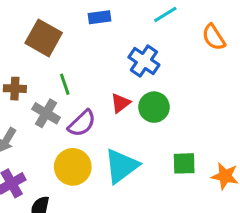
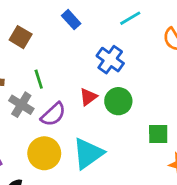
blue rectangle: (100, 17) -> (71, 20), turned 54
brown square: (44, 38) -> (21, 37), size x0.7
green square: (184, 163) -> (158, 134), moved

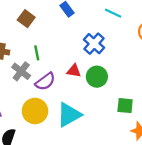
cyan line: (130, 18) -> (113, 13), turned 49
red triangle: (88, 97) -> (74, 71), turned 40

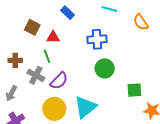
blue cross: (94, 44) -> (97, 39), turned -36
red triangle: (74, 71) -> (53, 37), moved

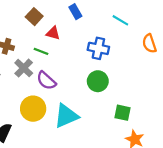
green line: (47, 56) -> (41, 51), turned -64
purple semicircle: (59, 81) -> (46, 81), turned 72

